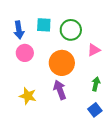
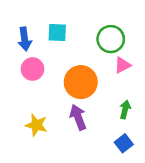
green circle: (71, 30) -> (111, 39), moved

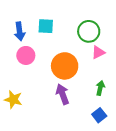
yellow star: (36, 125) -> (13, 99), moved

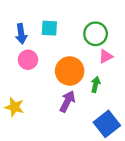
green arrow: (100, 88) -> (96, 85), moved
purple arrow: (63, 94) -> (67, 101), turned 48
blue square: (99, 115) -> (107, 124), size x1.6

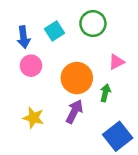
cyan square: (49, 28) -> (55, 31), turned -36
green circle: (96, 34) -> (93, 24), moved
yellow star: (14, 107) -> (33, 118), moved

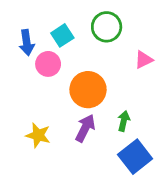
pink triangle: (116, 62) -> (144, 60), moved
pink circle: (31, 66) -> (48, 64), moved
green arrow: (105, 93) -> (124, 121), moved

